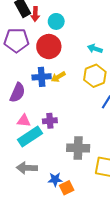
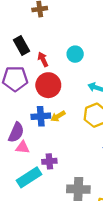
red arrow: (35, 14) -> (43, 59), moved, turned 152
cyan circle: (56, 21) -> (75, 54), moved
pink triangle: (24, 121) -> (23, 147), moved

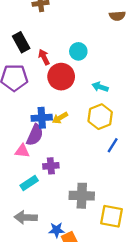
red circle: (48, 85) -> (61, 77), moved
purple semicircle: (16, 132) -> (35, 135), moved
cyan rectangle: (29, 177) -> (29, 183), size x0.7

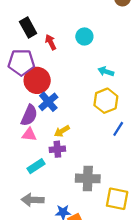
red circle: (61, 77) -> (37, 80), moved
blue cross: (42, 118) -> (48, 102), turned -36
yellow arrow: (60, 118) -> (62, 131), moved
purple semicircle: (35, 135) -> (29, 115), moved

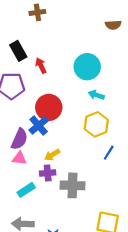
cyan circle: (84, 37) -> (87, 67), moved, size x1.5
red circle: (37, 80) -> (49, 107), moved
gray cross: (88, 178) -> (73, 185), moved

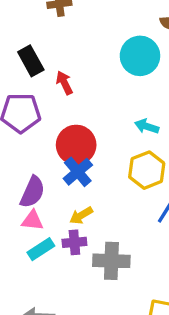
cyan circle: (87, 67) -> (140, 56), moved
blue cross: (39, 126) -> (78, 172), moved
cyan rectangle: (26, 190) -> (41, 249), moved

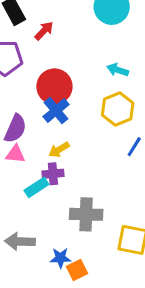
red arrow: (64, 83) -> (44, 31), turned 70
cyan rectangle: (41, 249) -> (36, 187), moved
gray cross: (111, 261) -> (86, 214), moved

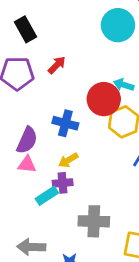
red arrow: (44, 31) -> (57, 65), moved
red circle: (54, 86) -> (104, 99), moved
blue cross: (56, 111) -> (65, 123), turned -35

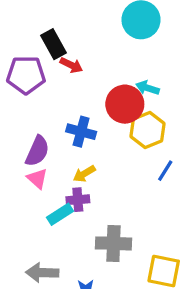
black rectangle: (26, 29) -> (54, 44), moved
red arrow: (57, 65) -> (71, 65), turned 72
pink triangle: (27, 164) -> (37, 179), turned 36

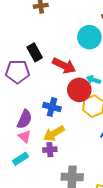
red arrow: (71, 65) -> (64, 66), moved, size x1.6
yellow arrow: (84, 174) -> (54, 133), size x1.5
cyan rectangle: (60, 214) -> (20, 159), moved

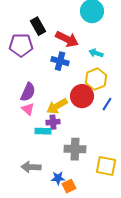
red circle: (79, 90) -> (82, 96), moved
blue cross: (52, 107) -> (60, 61), moved
cyan rectangle: (20, 159) -> (43, 131), moved, turned 35

